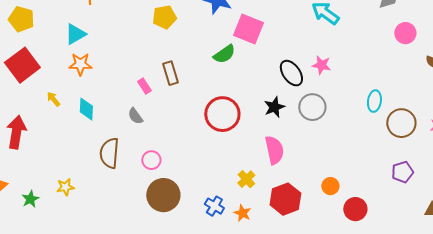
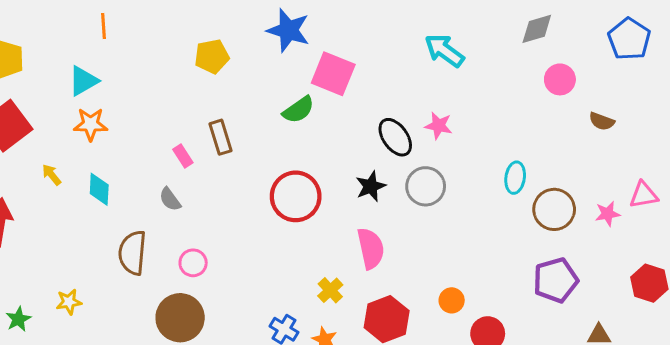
purple pentagon: (402, 172) -> (556, 280), size x1.4
brown circle: (163, 195) -> (180, 318), moved

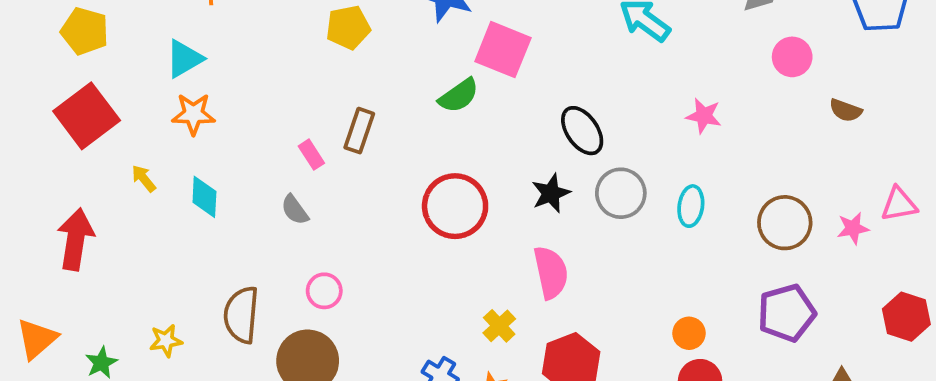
pink star: (439, 126) -> (704, 116), moved
brown rectangle: (221, 137) -> (359, 131), turned 36
cyan ellipse: (515, 178) -> (691, 206), moved
brown semicircle: (132, 253) -> (241, 315), moved
orange circle: (452, 300) -> (689, 333), moved

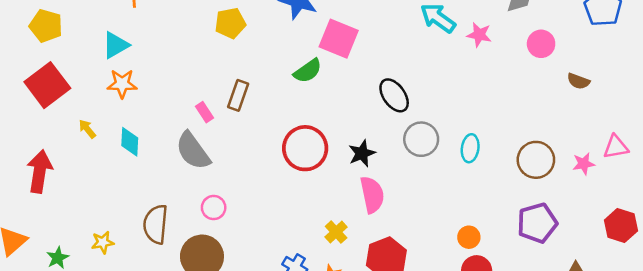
pink star: (704, 116) -> (479, 35), moved
black star: (551, 193) -> (362, 153), moved
gray semicircle: (295, 210) -> (193, 151), size x1.8

